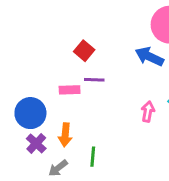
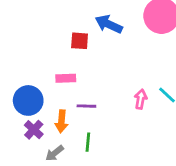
red square: (84, 51) -> (80, 41), turned -36
blue arrow: (149, 57) -> (109, 24), moved
purple line: (94, 80) -> (86, 106), moved

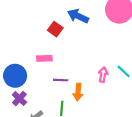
red square: (80, 41) -> (55, 29), turned 32
orange arrow: (62, 121) -> (78, 92), moved

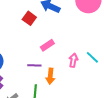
pink rectangle: (44, 58) -> (47, 45), moved, turned -32

